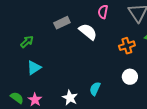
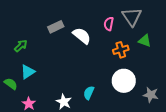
pink semicircle: (103, 12) -> (109, 24), moved
white circle: (130, 77) -> (124, 81), size x1.5
green semicircle: (17, 98) -> (11, 84), moved

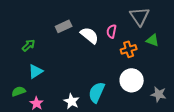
pink semicircle: (109, 24) -> (112, 31), moved
green semicircle: (11, 84) -> (19, 91), moved, turned -56
cyan semicircle: (89, 93) -> (97, 92), size x1.5

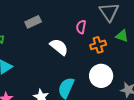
white semicircle: (90, 35) -> (59, 47), moved

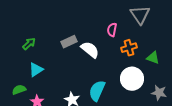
gray rectangle: (33, 22) -> (69, 42), moved
green triangle: (122, 36) -> (153, 58), moved

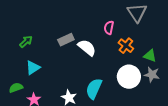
orange cross: (129, 48) -> (126, 46), turned -35
gray star: (159, 93) -> (152, 75), moved

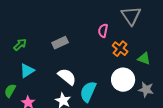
white semicircle: (87, 48) -> (67, 77), moved
gray star: (152, 75) -> (146, 90), moved
green semicircle: (16, 88) -> (10, 91), turned -40

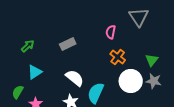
orange cross: (120, 49) -> (118, 57), moved
green triangle: (144, 59) -> (152, 60), turned 48
gray star: (146, 90) -> (154, 81), moved

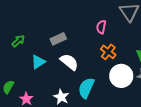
cyan triangle: (35, 72) -> (38, 62), moved
white semicircle: (75, 78) -> (69, 62), moved

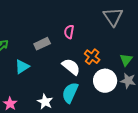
pink semicircle: (101, 27) -> (69, 32), moved
white semicircle: (69, 62) -> (71, 67), moved

